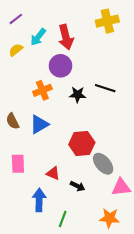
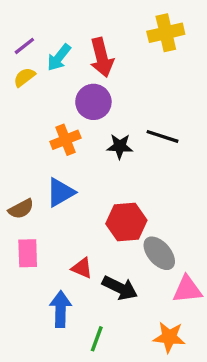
purple line: (16, 19) -> (24, 46), moved
brown semicircle: (13, 121) -> (21, 209), moved, turned -91
black arrow: (78, 186) -> (120, 288), size x1.5

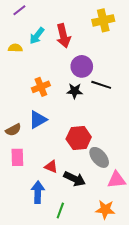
purple line: (24, 46) -> (19, 10), moved
yellow semicircle: (24, 77) -> (15, 48), turned 40
purple circle: (93, 102) -> (82, 66), moved

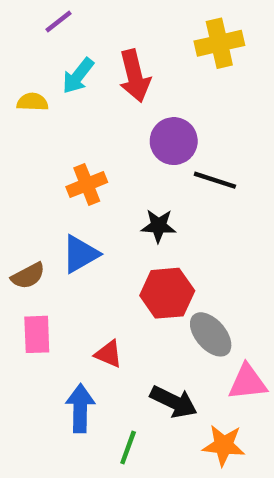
purple line: (19, 10) -> (59, 22), moved
black star: (75, 91) -> (158, 226), moved
black arrow: (75, 179) -> (174, 402), moved

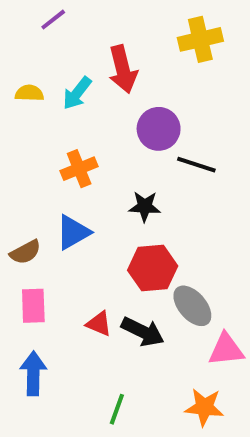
cyan arrow: (78, 76) -> (77, 93), moved
black arrow: (174, 402) -> (143, 332), moved
blue arrow: (80, 408) -> (33, 373), moved

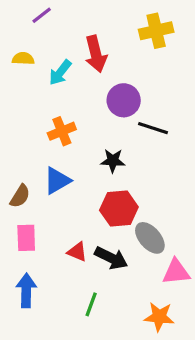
yellow semicircle: (29, 93) -> (23, 59), moved
brown semicircle: (25, 252) -> (20, 196), turned -30
green line: (117, 409) -> (91, 304), moved

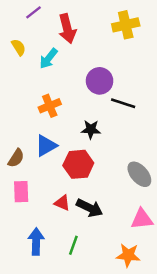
red arrow: (96, 54) -> (67, 29), moved
yellow semicircle: (23, 59) -> (19, 47), turned 56
red hexagon: (119, 209) -> (78, 164), moved
gray ellipse: (150, 238) -> (139, 174), moved
blue arrow: (26, 290) -> (36, 241), moved

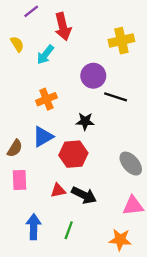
yellow cross: (126, 25) -> (121, 41), moved
red triangle: (62, 203) -> (58, 190), turned -35

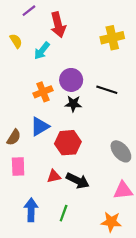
purple circle: (93, 76) -> (71, 80), moved
black star: (85, 121) -> (73, 104), moved

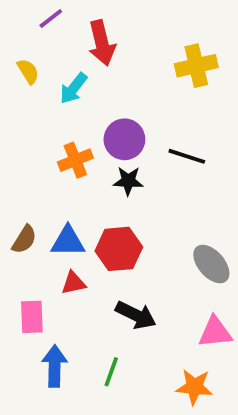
blue triangle: (40, 126) -> (68, 241), moved, turned 30
pink rectangle: (18, 167) -> (32, 317), moved
red triangle: (54, 176) -> (73, 283), moved

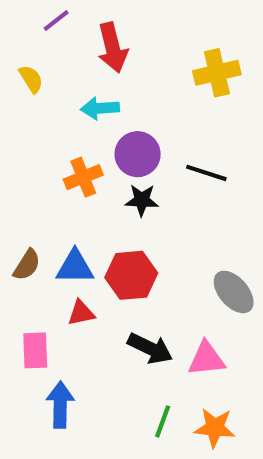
cyan arrow: (73, 88) -> (100, 108), moved, turned 48
pink triangle: (215, 332) -> (206, 359), moved
green line: (111, 372) -> (163, 421), moved

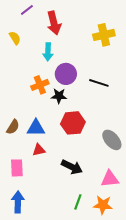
cyan arrow: (100, 108) -> (48, 52), turned -84
black star: (142, 200) -> (59, 96), moved
red hexagon: (131, 275) -> (73, 123), moved
pink triangle: (206, 359) -> (110, 179), moved
blue arrow: (60, 405) -> (18, 202), moved

